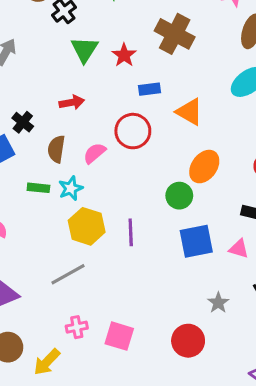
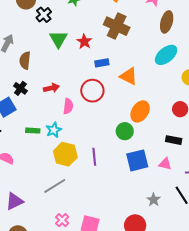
red arrow: (72, 102) -> (51, 88), moved
brown semicircle: (56, 149) -> (25, 60), moved
pink semicircle: (95, 153) -> (68, 106), turned 140
pink cross: (77, 327) -> (62, 220), turned -32

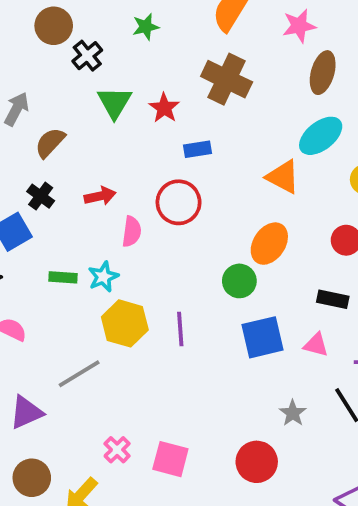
brown semicircle: (25, 60) -> (50, 143), turned 36
orange triangle: (129, 76) -> (283, 177), moved
gray line: (55, 186) -> (79, 374), moved

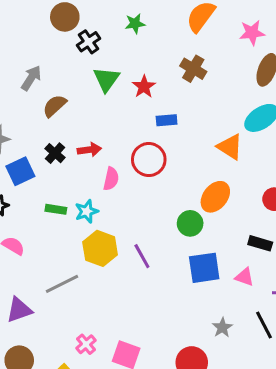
brown cross: (227, 79) -> (193, 69), size x0.7
black cross: (41, 196) -> (55, 153), moved
purple line: (180, 329) -> (142, 256), turned -30

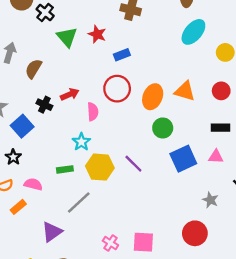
orange triangle: (230, 147) -> (185, 91), moved
orange ellipse: (215, 197) -> (153, 97), moved
green rectangle: (56, 209) -> (65, 169), moved

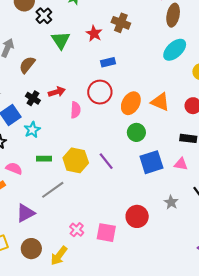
red star: (97, 34) -> (94, 33), moved
cyan star: (81, 142) -> (32, 130), moved
red circle: (195, 233) -> (137, 216), moved

